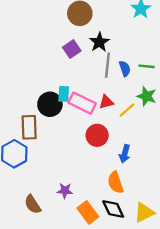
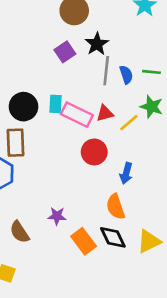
black circle: (50, 104) -> (24, 107), moved

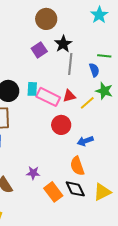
green line: (152, 72) -> (104, 56), moved
blue semicircle: (126, 75) -> (94, 70), moved
blue arrow: (126, 173) -> (85, 141), turned 56

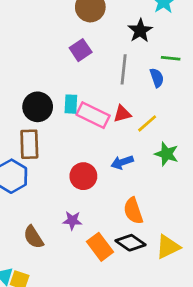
black star: (63, 44) -> (140, 31), moved
green star: (104, 91) -> (167, 154), moved
red circle: (61, 125) -> (83, 176), moved
blue arrow: (85, 141) -> (122, 162), moved
black diamond: (75, 189) -> (130, 243), turned -30

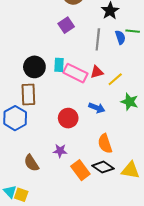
blue semicircle: (157, 78) -> (120, 37), moved
blue arrow: (122, 162) -> (97, 108), turned -140
yellow triangle: (168, 247) -> (131, 170), turned 36

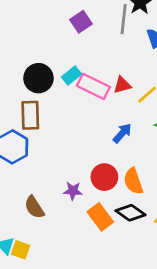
gray line: (98, 39) -> (124, 19), moved
cyan rectangle: (59, 65) -> (71, 75), turned 48
blue arrow: (97, 108) -> (122, 133), turned -70
red circle: (68, 118) -> (104, 177), moved

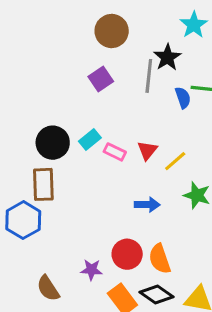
red triangle: (122, 85) -> (147, 150), turned -36
pink rectangle: (93, 86) -> (115, 152), size x0.6
blue arrow: (122, 133) -> (147, 205), turned 50

